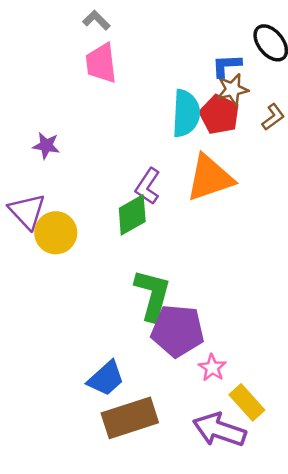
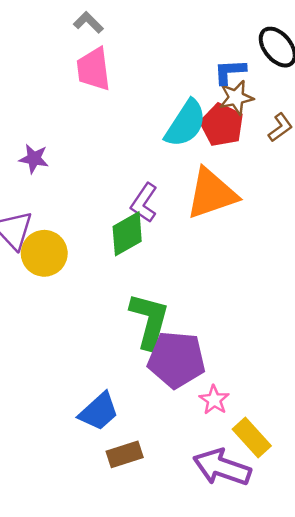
cyan semicircle: (186, 113) -> (186, 124), turned 30
brown rectangle: (130, 418) -> (125, 454), size x0.6

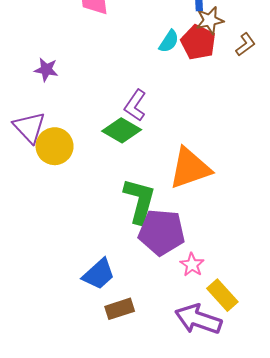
cyan semicircle: (186, 124) -> (169, 41), size x0.6
orange triangle: (212, 194) -> (190, 168), moved
green diamond: (127, 234) -> (122, 130), turned 60

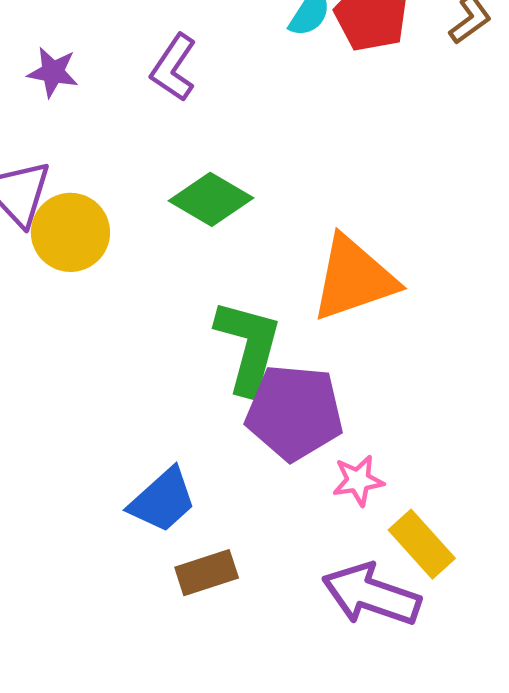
purple L-shape: (135, 105) -> (174, 68), moved
pink star: (192, 265) -> (358, 480), turned 30

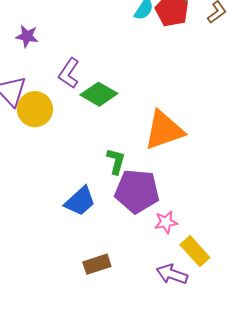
purple L-shape: (174, 68) -> (69, 73), moved
green L-shape: (248, 347) -> (116, 161), size x0.6
blue trapezoid: (163, 500) -> (80, 201), moved
purple arrow: (371, 595) -> (172, 274), size x0.7

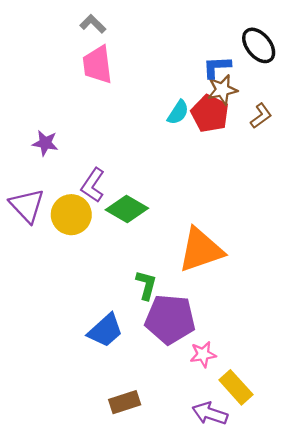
yellow circle: (35, 109) -> (71, 215), moved

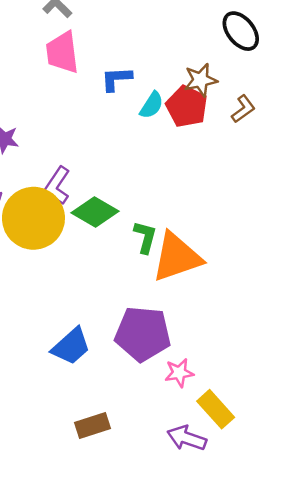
blue L-shape: (217, 67) -> (116, 79), moved
yellow circle: (71, 215) -> (33, 218), size x1.4
green L-shape: (146, 285) -> (145, 237), moved

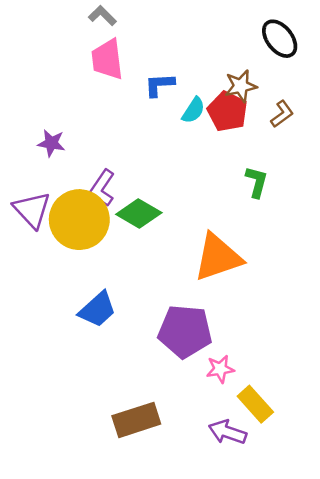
green L-shape: (145, 237) -> (257, 182), moved
blue trapezoid: (71, 346) -> (97, 309), moved
brown rectangle: (93, 426) -> (136, 420), size x1.4

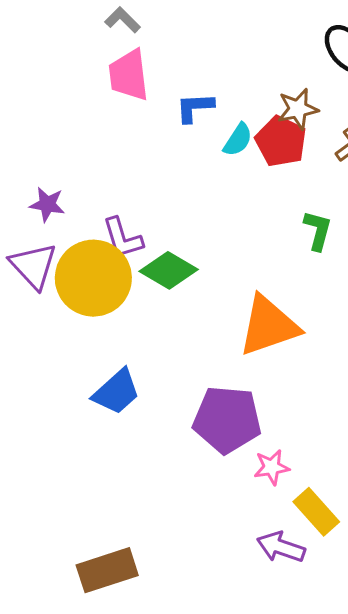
purple star: (51, 143) -> (47, 204), moved
purple L-shape: (102, 188) -> (123, 238), turned -51
brown rectangle: (136, 420) -> (107, 570), moved

